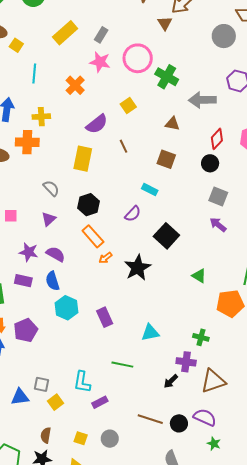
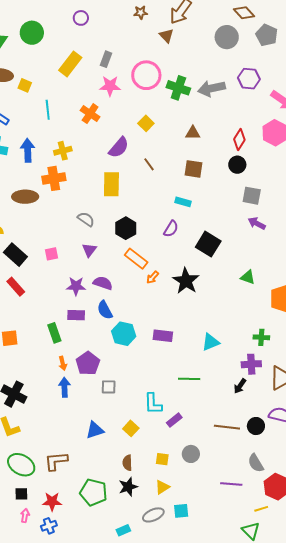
gray arrow: (202, 100) -> (212, 88), moved
purple rectangle: (105, 317) -> (163, 336), turned -48
gray square: (42, 384) -> (109, 387), moved

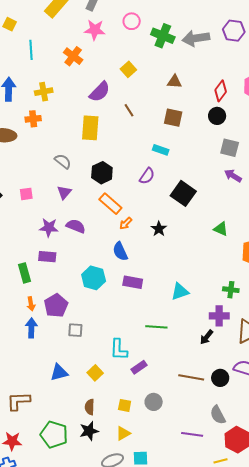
pink circle: (146, 75) -> (132, 21), size x0.6
orange cross: (54, 178) -> (33, 119), size x0.7
black star: (186, 281) -> (159, 229), size x0.6
blue semicircle: (105, 310) -> (120, 251), moved

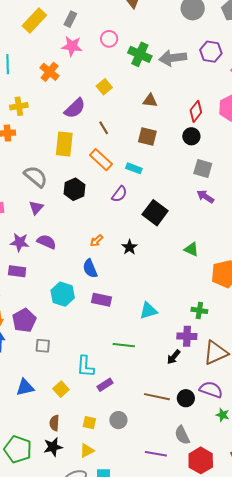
gray semicircle: (63, 161) -> (36, 177), size x1.4
orange rectangle: (110, 204) -> (101, 160), moved

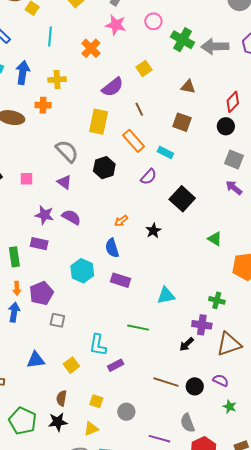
purple triangle: (36, 208) -> (64, 182), turned -42
purple semicircle: (211, 390) -> (221, 380), size x0.7
gray circle: (118, 420) -> (126, 412), moved

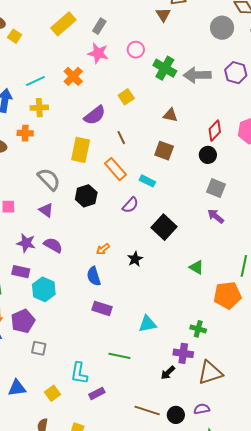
cyan line: (50, 36) -> (35, 81), moved, turned 60
cyan hexagon: (82, 271) -> (44, 289), moved
purple semicircle: (221, 380) -> (202, 409), turned -35

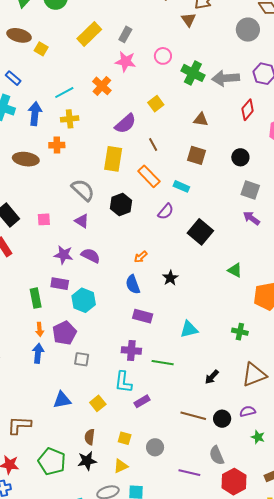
red diamond: (215, 131) -> (248, 110), moved
black star: (135, 259) -> (170, 278), moved
purple cross: (183, 353) -> (131, 351), moved

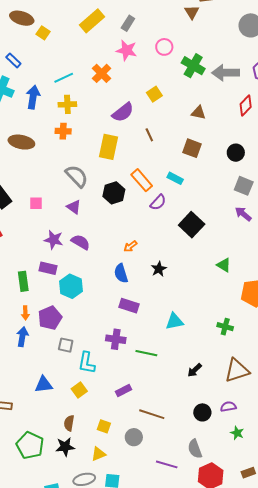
orange cross: (57, 145) -> (63, 131), moved
orange rectangle: (149, 176) -> (142, 180), moved
cyan L-shape: (123, 382) -> (87, 363), moved
brown line: (193, 416) -> (152, 414), moved

